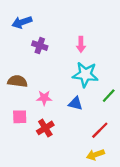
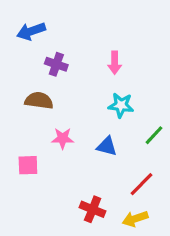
cyan star: (85, 75) -> (121, 105), size x0.7
brown semicircle: (17, 81) -> (39, 101), moved
red cross: (45, 128) -> (93, 209), moved, turned -36

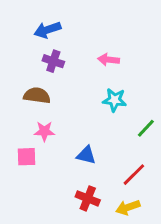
blue arrow: (31, 31) -> (47, 30), moved
pink arrow: (115, 63) -> (109, 60), turned 96
pink star: (63, 138) -> (44, 131), moved
blue triangle: (107, 146) -> (86, 155), moved

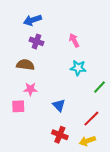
pink arrow: (109, 60) -> (74, 40), turned 56
blue triangle: (86, 155) -> (59, 105), turned 32

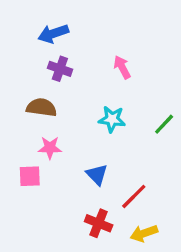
cyan star: (78, 68) -> (112, 119), moved
green line: (99, 87) -> (164, 124), moved
red line: (91, 119) -> (134, 196), moved

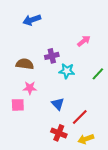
pink arrow: (122, 67) -> (84, 41), moved, turned 80
purple cross: (60, 69) -> (52, 56), moved, turned -32

